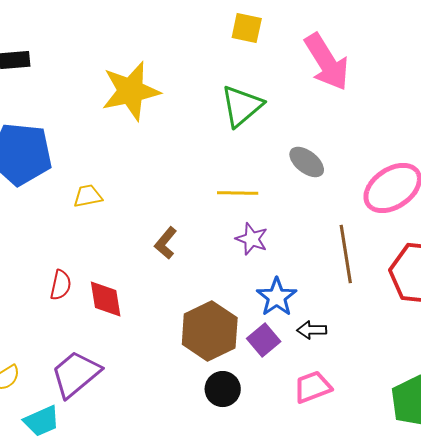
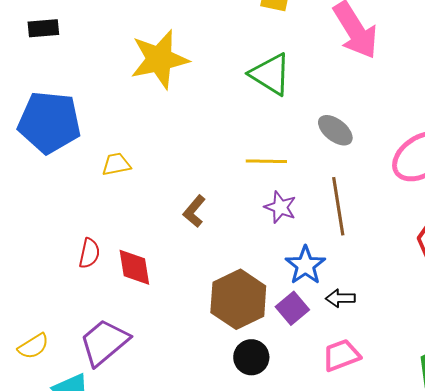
green triangle: (242, 106) -> (270, 74), turned -48
brown line: (346, 254) -> (338, 206), moved

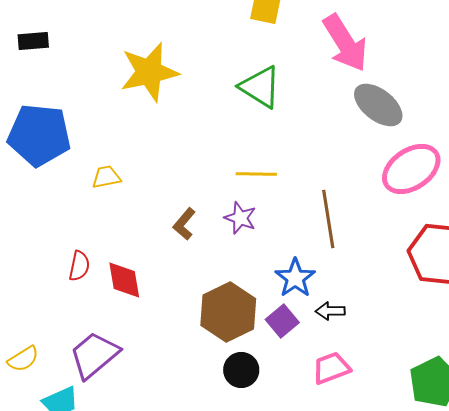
gray ellipse: (335, 130) -> (378, 105), moved, size x1.4
purple star: (280, 207) -> (240, 218), moved

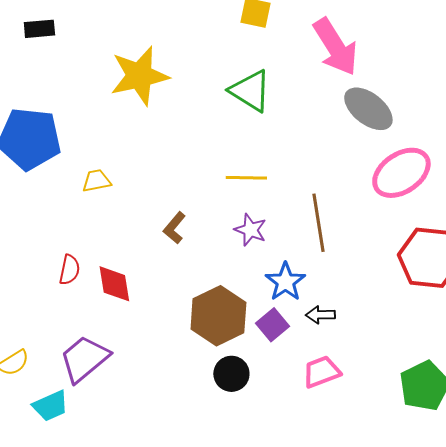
black rectangle: (33, 41) -> (39, 29), moved
purple star: (240, 218) -> (250, 230), moved

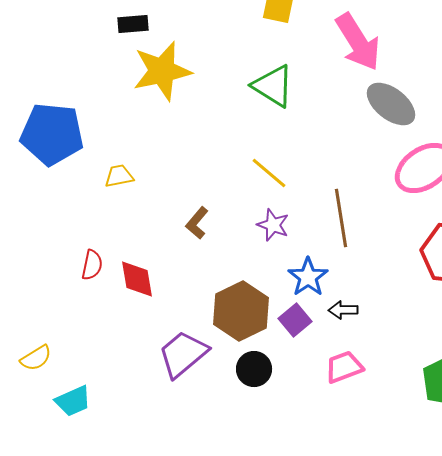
black rectangle: (39, 29) -> (133, 24), moved
yellow line: (246, 178) -> (269, 173), turned 39
purple trapezoid: (84, 359) -> (183, 354), moved

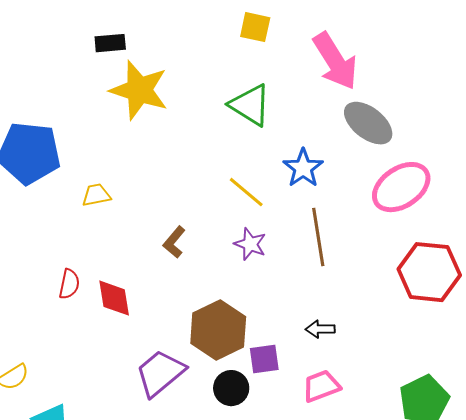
yellow star: (162, 71) -> (139, 90), turned 30
blue star: (308, 277) -> (303, 168), moved
purple square: (295, 320) -> (264, 359), moved, turned 32

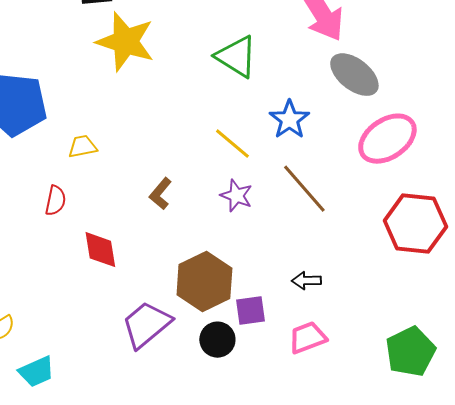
brown line: (318, 237) -> (304, 189), turned -32
red semicircle: (69, 284) -> (55, 201), moved

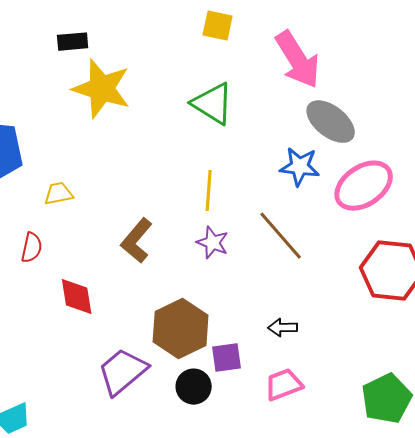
blue star: (289, 120) -> (300, 167), moved, turned -30
yellow line: (232, 144) -> (209, 191), turned 54
brown L-shape: (160, 194) -> (137, 241), size x1.4

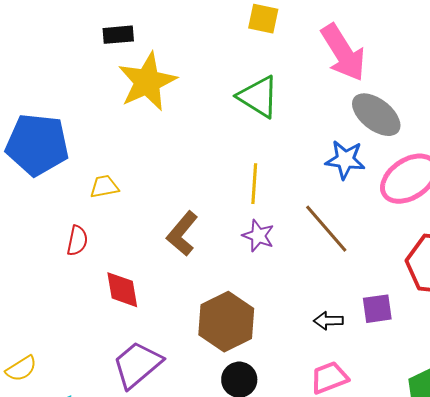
yellow star: (102, 89) -> (147, 82), turned 30
purple square: (227, 358) -> (377, 309), moved
purple trapezoid: (123, 372) -> (137, 365), moved

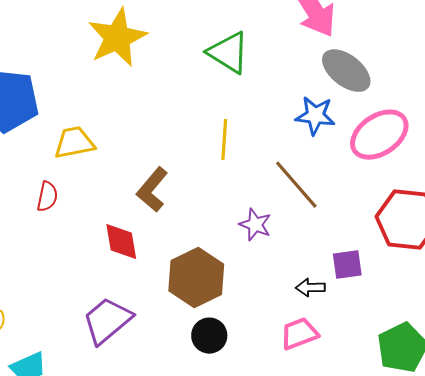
yellow trapezoid: (104, 187) -> (74, 143), size x1.4
purple star: (258, 236) -> (255, 225), moved
red diamond: (122, 290) -> (121, 242), moved
black arrow: (328, 321) -> (310, 288), moved

